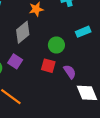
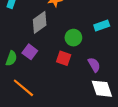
purple semicircle: (70, 72) -> (94, 65), moved

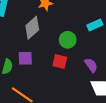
purple square: (30, 52) -> (25, 58), turned -32

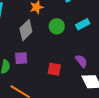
green circle: (68, 40) -> (57, 26), moved
red square: (60, 61) -> (54, 69), moved

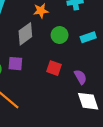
red square: (54, 69) -> (54, 68), moved

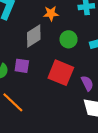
red square: (54, 68) -> (61, 73), size x1.6

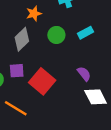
red square: (61, 73) -> (42, 81), moved, turned 30

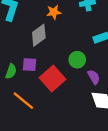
green circle: (56, 35) -> (77, 60), moved

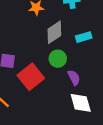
gray diamond: (39, 35) -> (54, 32), moved

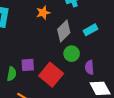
purple semicircle: (74, 78) -> (89, 67), turned -144

